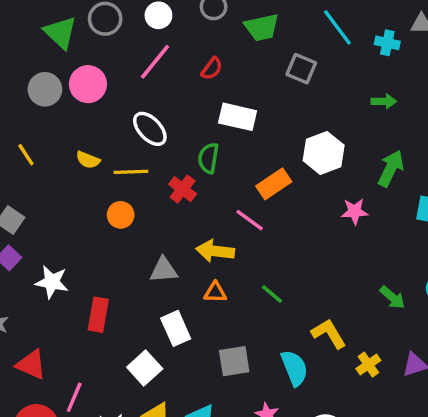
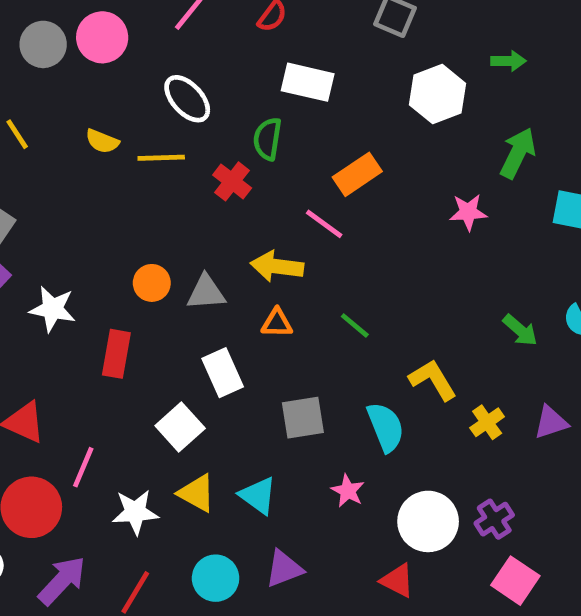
white hexagon: (324, 153) -> (438, 94), moved
orange circle: (121, 215) -> (152, 283), moved

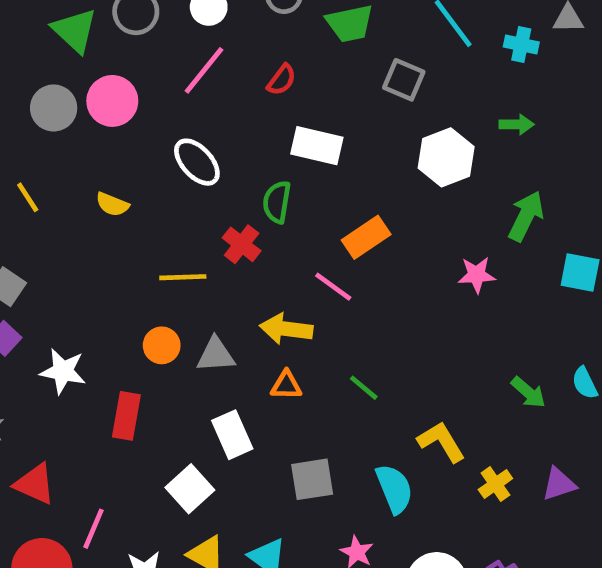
yellow line: (161, 158) -> (183, 277), moved

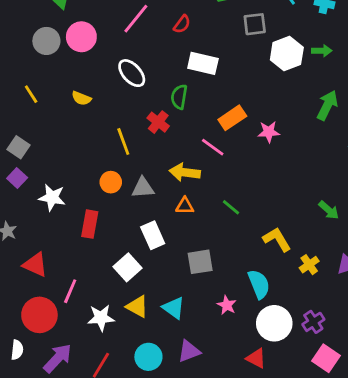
gray square: (404, 80) -> (255, 24), turned -30
white hexagon: (446, 157) -> (287, 54), moved
pink star: (477, 275) -> (269, 132), moved
yellow line: (183, 277) -> (123, 142), turned 72
cyan semicircle: (394, 489) -> (259, 284), moved

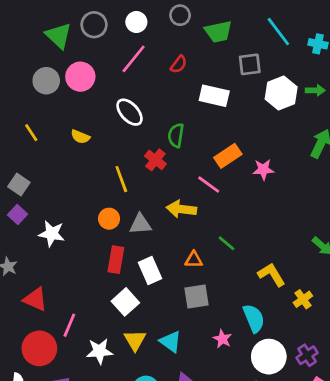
white rectangle: (203, 63) -> (214, 96), moved
orange triangle: (185, 206) -> (194, 260), moved
red rectangle: (90, 224) -> (116, 260), moved
yellow triangle: (137, 307) -> (135, 340), turned 30

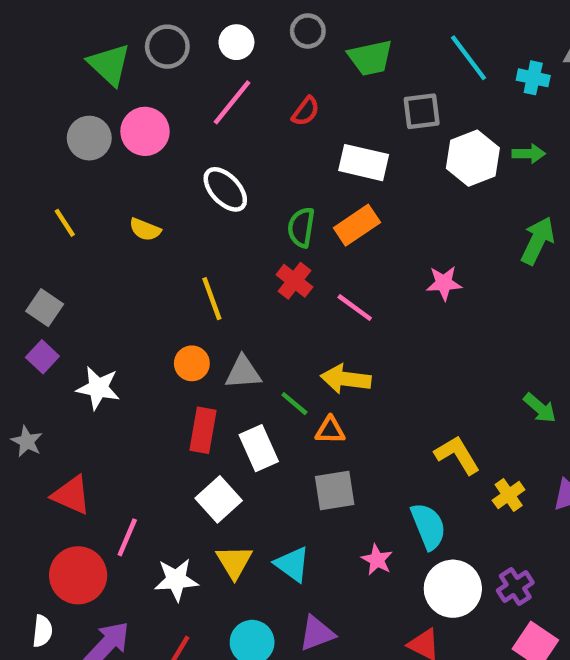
orange rectangle: (228, 156) -> (357, 225), moved
red cross: (155, 160) -> (294, 281), moved
yellow arrow: (181, 209) -> (346, 379), moved
green line: (226, 243) -> (294, 404), moved

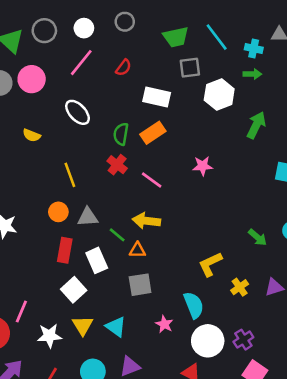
green trapezoid: (370, 58) -> (176, 37), moved
green arrow: (529, 154) -> (252, 74), moved
green arrow: (538, 241) -> (256, 125), moved
yellow L-shape: (457, 455) -> (210, 264), turned -84

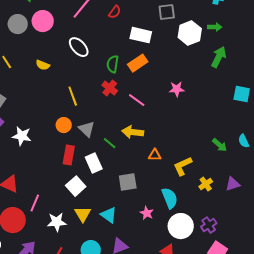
green arrow: (252, 74) -> (215, 27), moved
gray triangle: (88, 217) -> (87, 129), turned 48
orange triangle: (138, 250) -> (155, 155), moved

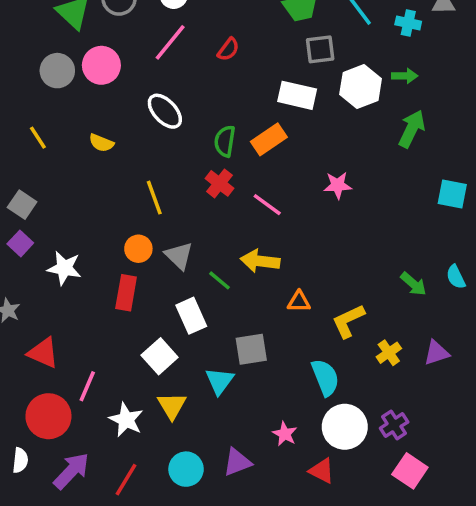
white rectangle: (141, 35) -> (297, 95), moved
red rectangle: (69, 155) -> (126, 293), moved
pink star: (147, 213) -> (285, 434), moved
cyan triangle: (109, 215) -> (220, 381), moved, turned 30
white star: (57, 222) -> (126, 420), turned 30

